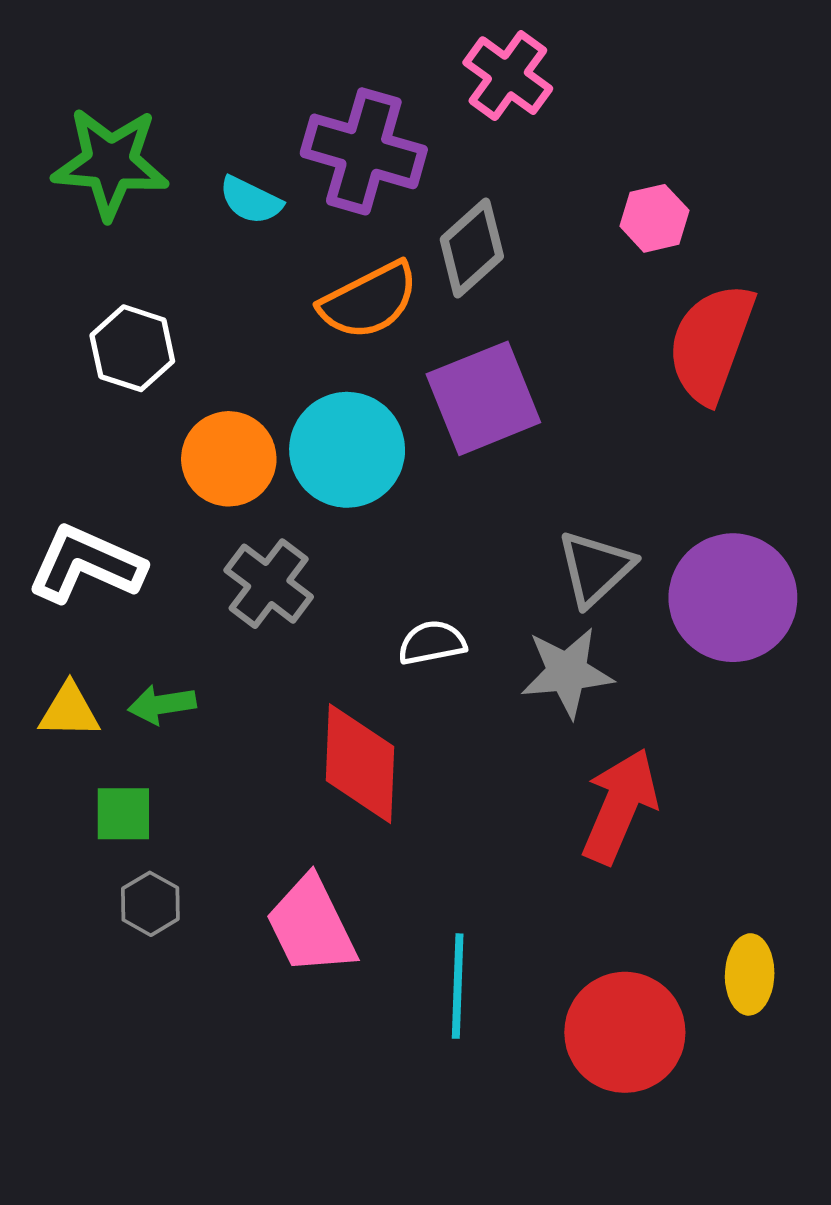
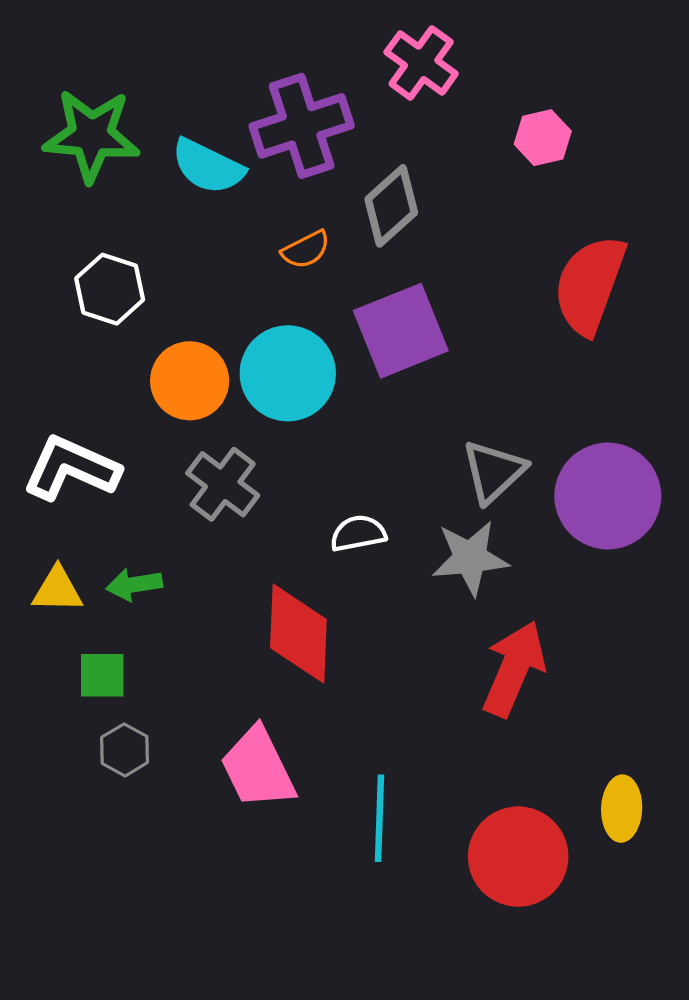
purple cross: (364, 151) -> (302, 126), turned -34
cyan semicircle: (251, 200) -> (208, 166), size x1.4
pink hexagon: (654, 218) -> (543, 138), moved
orange semicircle: (369, 301) -> (306, 250), size x0.6

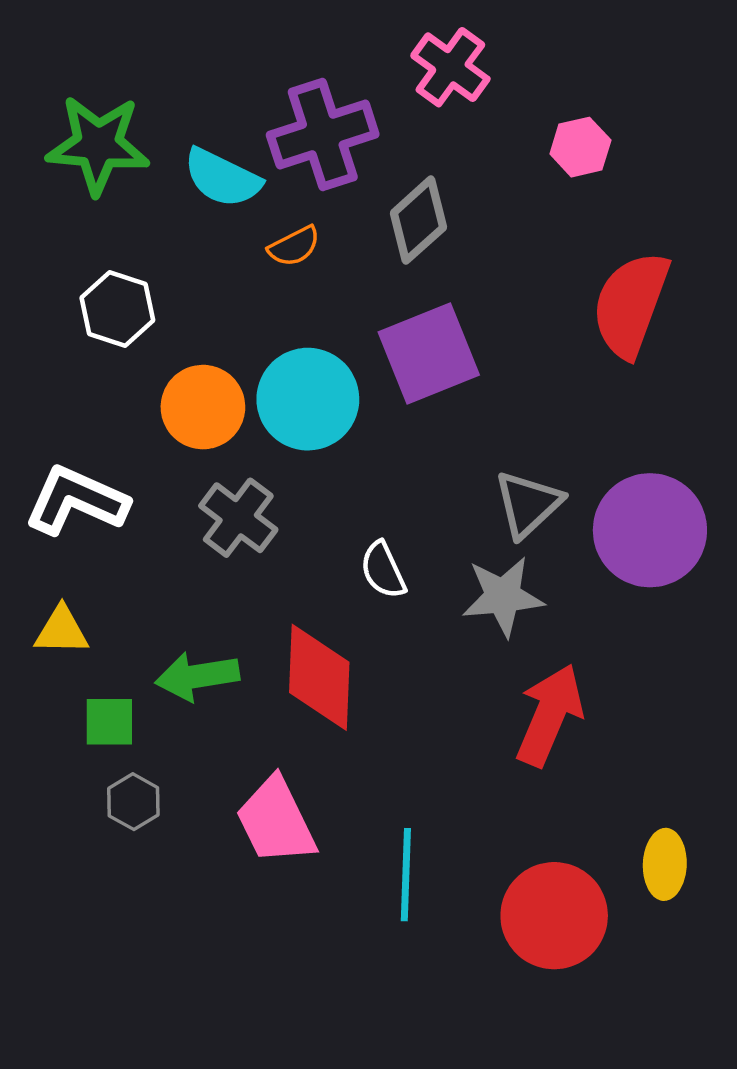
orange semicircle: (306, 250) -> (294, 246), moved
white semicircle: (358, 533) -> (383, 570), turned -104
green arrow: (134, 585) -> (197, 676), moved, size x1.4

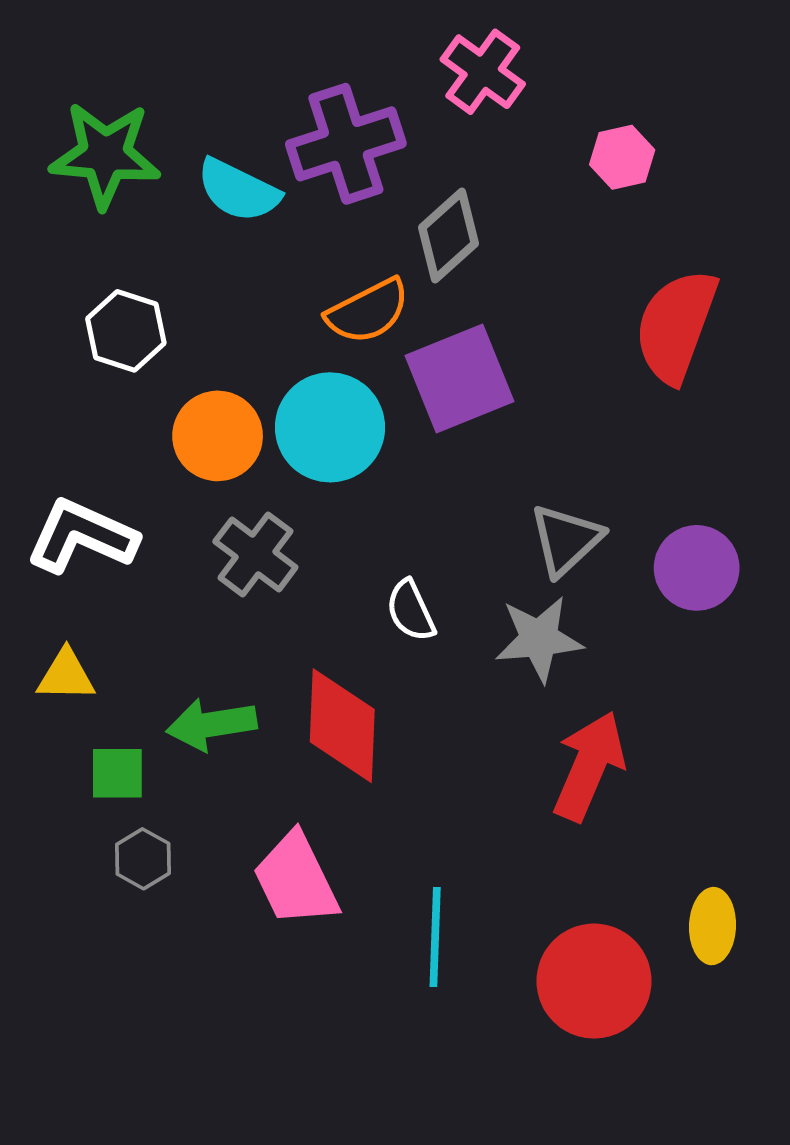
orange semicircle: (294, 246) -> (368, 311), moved, size x1.5
purple circle: (650, 530) -> (697, 568), size x0.7

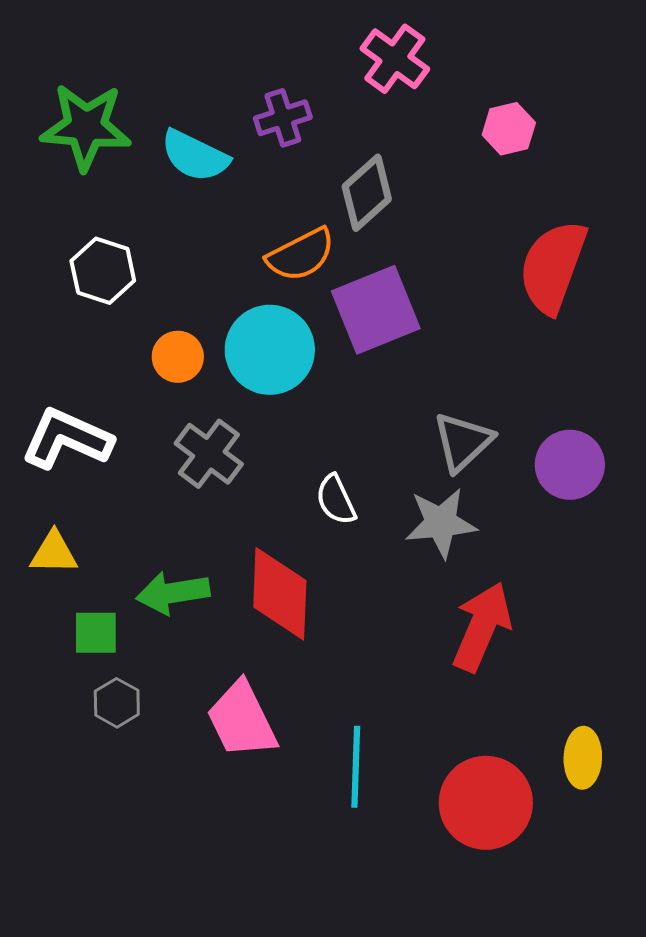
purple cross: (346, 144) -> (283, 118), size x0.6
orange circle: (218, 436) -> (178, 357), size x0.7

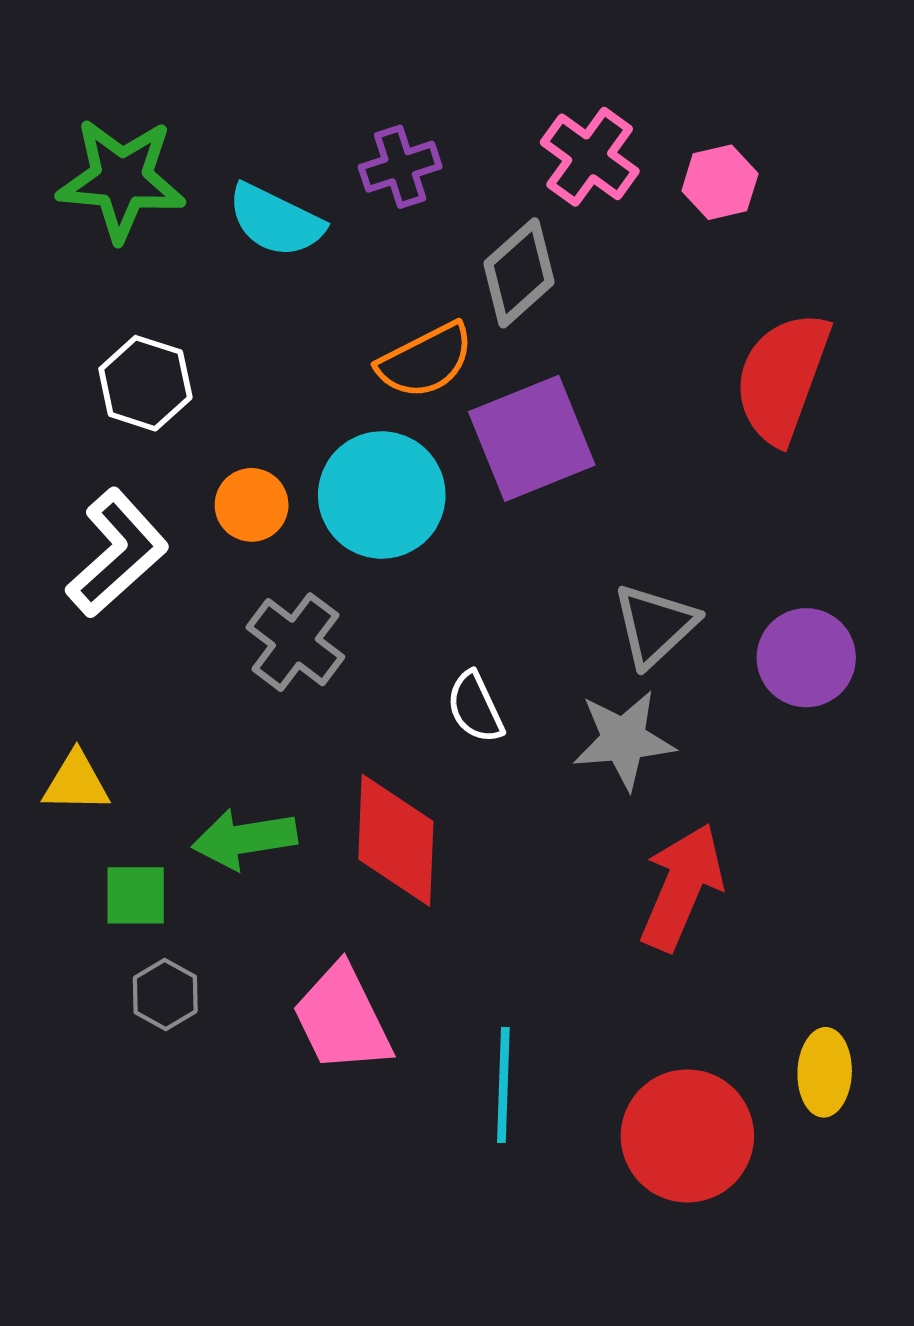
pink cross: (395, 59) -> (590, 157), moved
white L-shape: (67, 439) -> (117, 553), moved, turned 114

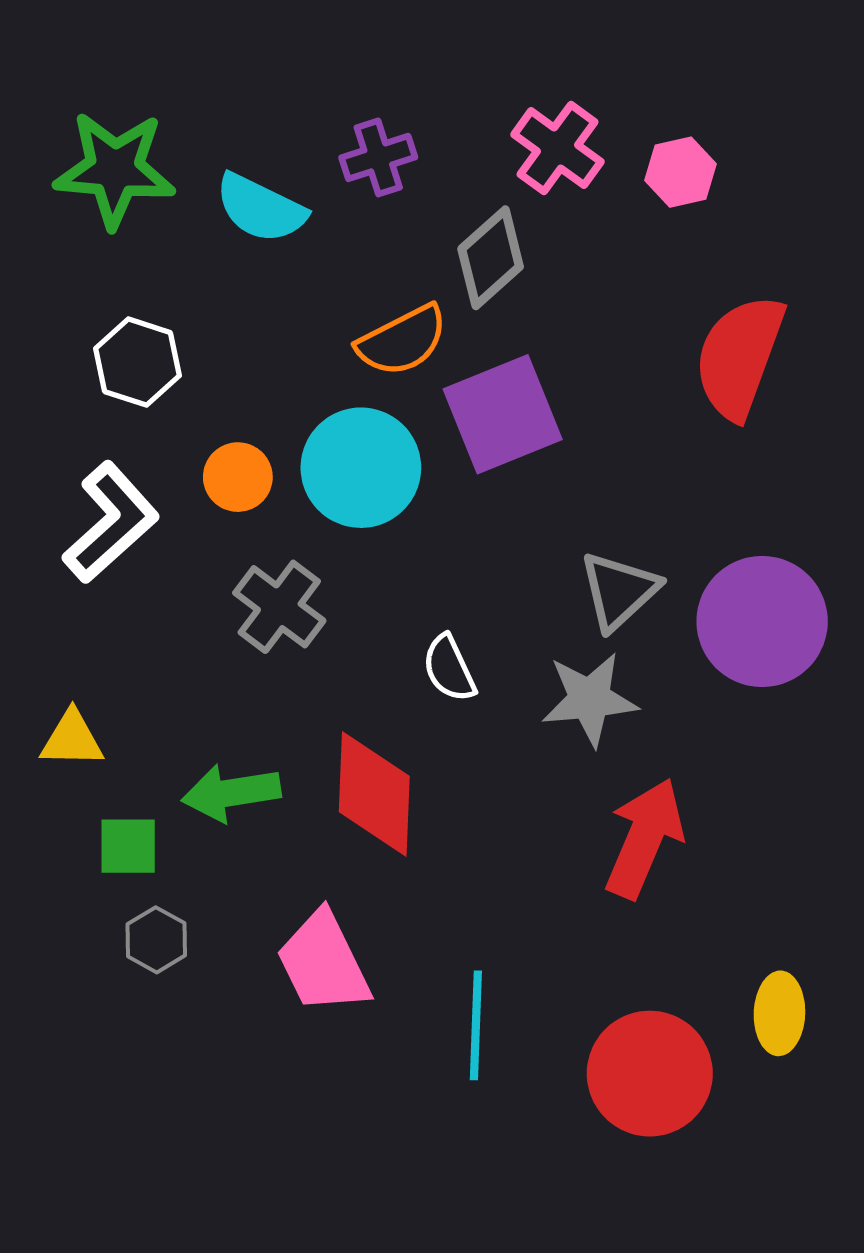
purple circle: (806, 658) -> (762, 621), size x1.4

